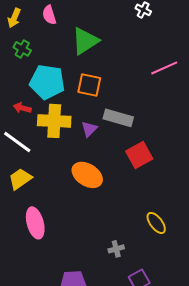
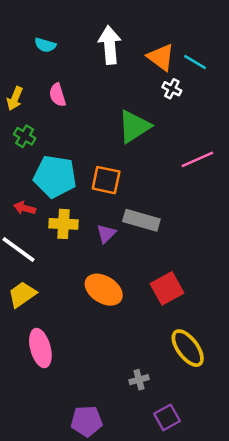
green triangle: (85, 41) -> (134, 127), moved
yellow cross: (54, 121) -> (64, 224), size x0.7
red square: (139, 155) -> (167, 288), moved
yellow ellipse: (156, 223) -> (188, 348), size x1.4

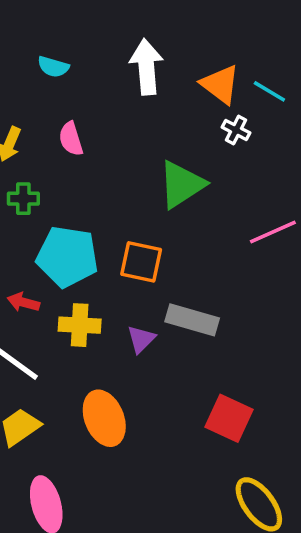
green cross: (25, 136) -> (23, 199), turned -30
red square: (167, 288) -> (229, 418), turned -36
orange ellipse: (104, 290) -> (104, 418), moved, turned 36

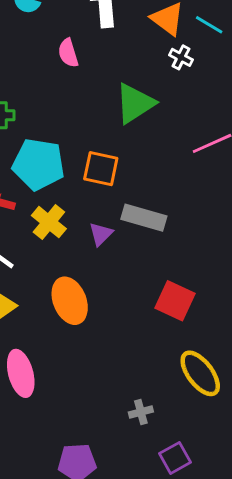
pink semicircle: (71, 139) -> (68, 53), moved
yellow cross: (80, 325) -> (49, 222), turned 36

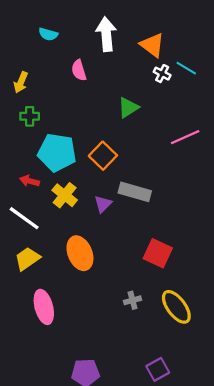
cyan line: (209, 25) -> (186, 68), moved
green triangle: (135, 103) -> (128, 108), size x0.7
orange square: (101, 169) -> (103, 156), turned 32
gray cross: (141, 412) -> (133, 300), moved

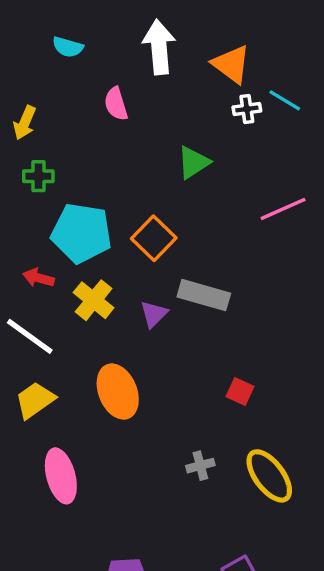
white cross: (162, 74) -> (247, 109), turned -35
red square: (158, 253) -> (240, 392), size x0.6

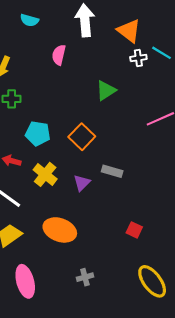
pink semicircle: (116, 104) -> (59, 55), turned 30
cyan pentagon: (82, 233) -> (38, 134), size x0.7
gray rectangle: (204, 295) -> (112, 171), size x0.7
orange ellipse: (118, 392) -> (60, 230), turned -48
gray cross: (200, 466) -> (85, 277), moved

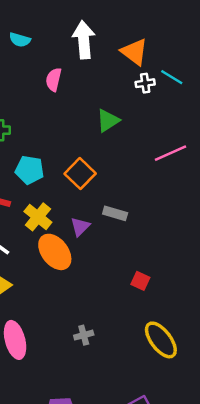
orange ellipse: (60, 230) -> (55, 252), moved, turned 32

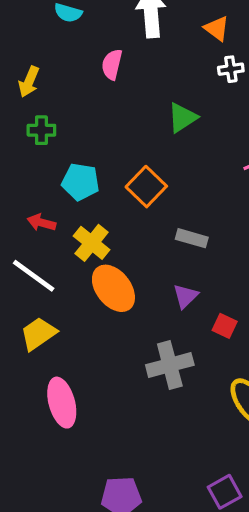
orange triangle: (134, 52) -> (217, 28), size x0.7
purple triangle: (80, 227) -> (185, 296), moved
gray cross: (84, 335) -> (170, 365), moved, size x1.8

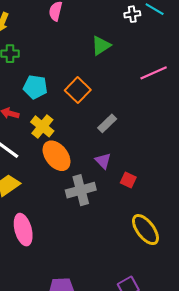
gray rectangle: (192, 238) -> (107, 123), turned -60
purple triangle: (185, 296) -> (103, 161), turned -30
gray cross: (170, 365) -> (81, 190), moved

